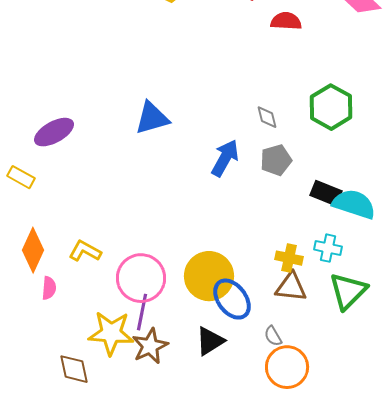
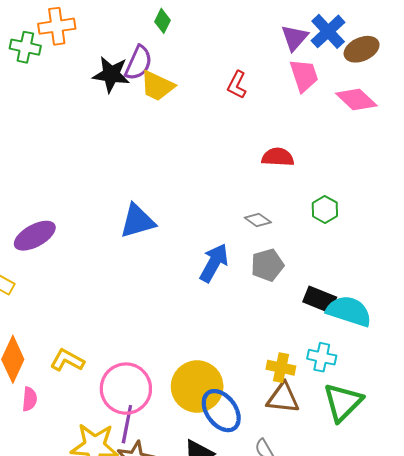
red semicircle: (286, 21) -> (278, 157), moved
green hexagon: (331, 107) -> (325, 209), size x0.6
gray diamond: (267, 117) -> (258, 220), turned -40

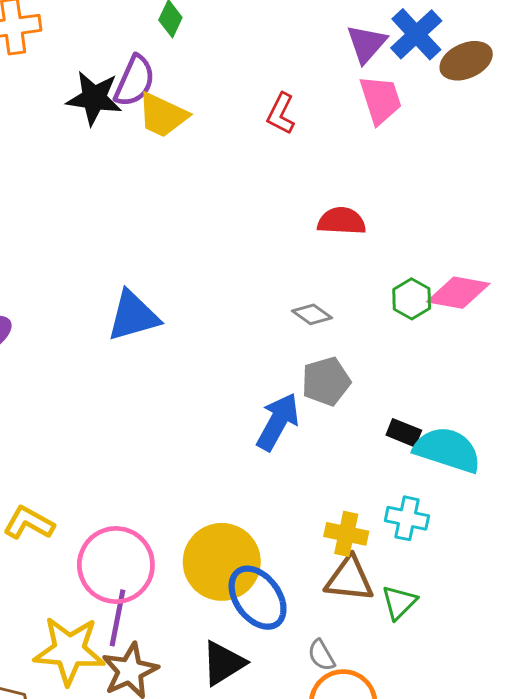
pink diamond: (356, 100) -> (458, 293), moved, turned -33
blue arrow: (214, 263) -> (278, 422), moved
black rectangle: (320, 300) -> (404, 433), size x0.7
green triangle: (343, 402) -> (399, 602), moved, size x0.6

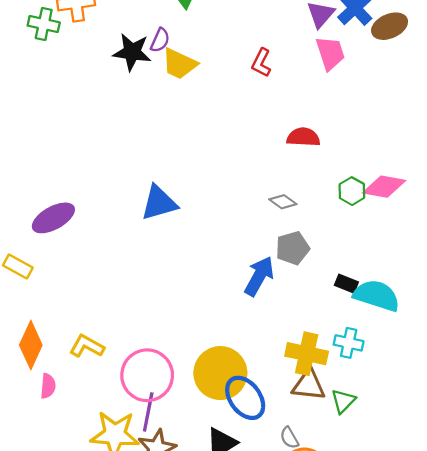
purple semicircle: (135, 81) -> (160, 40), size x0.7
yellow cross: (346, 534) -> (307, 354), size x1.4

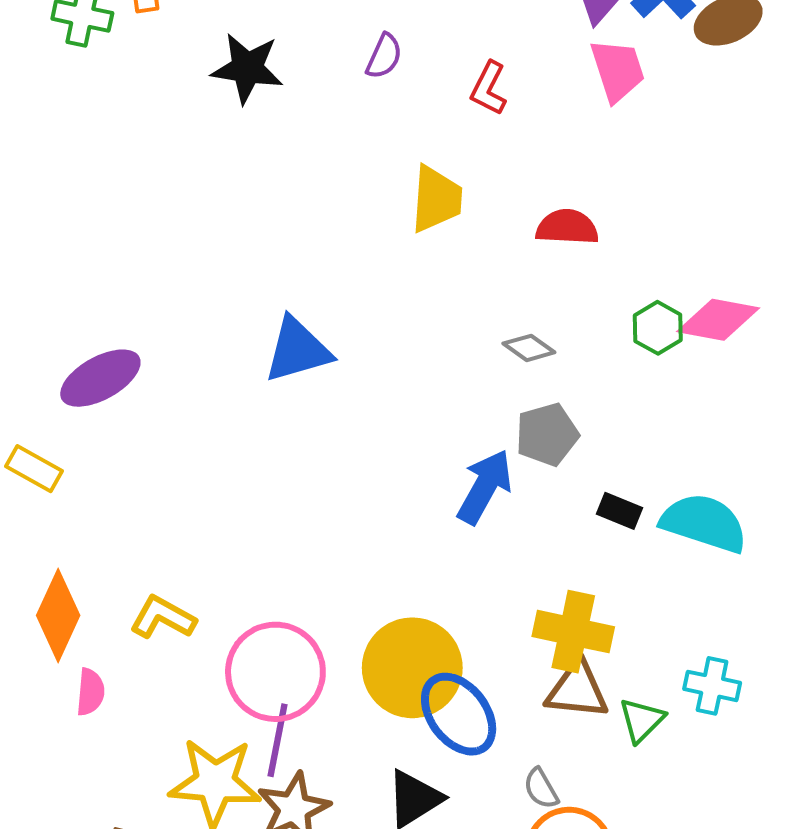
purple semicircle: (160, 40) -> (384, 56), moved
yellow trapezoid: (179, 64) -> (436, 199), moved, turned -111
black rectangle: (346, 284) -> (619, 511), moved
cyan cross: (349, 343) -> (712, 686), moved

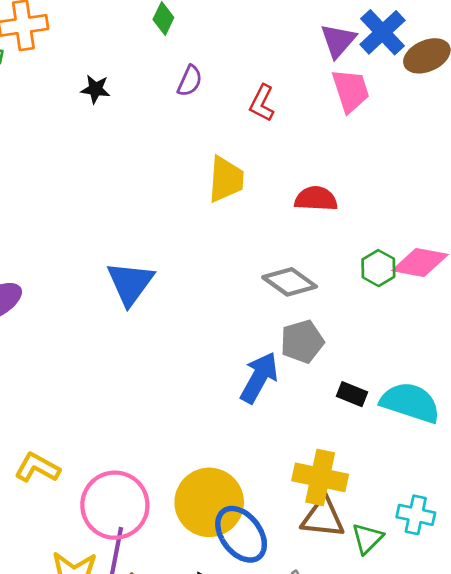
black star: (247, 68) -> (95, 89), size x0.6
gray diamond: (529, 348) -> (290, 282), size x1.5
blue triangle: (298, 350) -> (130, 283), turned -38

